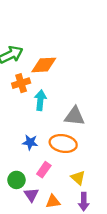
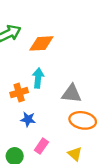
orange cross: (21, 83) -> (19, 93), moved
orange ellipse: (63, 144) -> (83, 120), moved

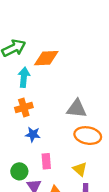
cyan arrow: (38, 78) -> (24, 77), moved
pink rectangle: (41, 146) -> (46, 161), turned -40

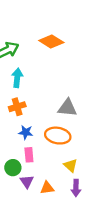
orange diamond: (46, 58) -> (51, 42), moved, turned 35
orange ellipse: (88, 136) -> (58, 136), moved
pink rectangle: (46, 161) -> (29, 155), moved

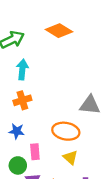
gray triangle: (67, 108) -> (90, 105), moved
blue star: (26, 132) -> (17, 131), moved
yellow triangle: (71, 165) -> (70, 157), moved

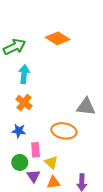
orange cross: (22, 100) -> (24, 103), turned -35
yellow triangle: (70, 157) -> (51, 162), moved

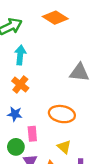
gray triangle: (86, 107) -> (79, 72), moved
yellow triangle: (51, 162) -> (64, 147), moved

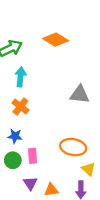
orange ellipse: (62, 114) -> (73, 147), moved
green circle: (16, 147) -> (13, 160), moved
yellow triangle: (64, 147) -> (88, 169), moved

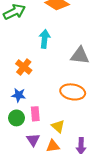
cyan arrow: (20, 77) -> (45, 39), moved
orange ellipse: (73, 147) -> (73, 92), moved
yellow triangle: (88, 169) -> (58, 126), moved

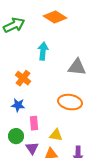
green circle: (16, 118) -> (16, 136), moved
yellow triangle: (58, 126) -> (56, 135), turned -32

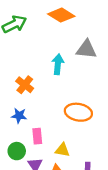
cyan arrow: (43, 51) -> (58, 64), moved
gray triangle: (77, 67) -> (86, 49), moved

